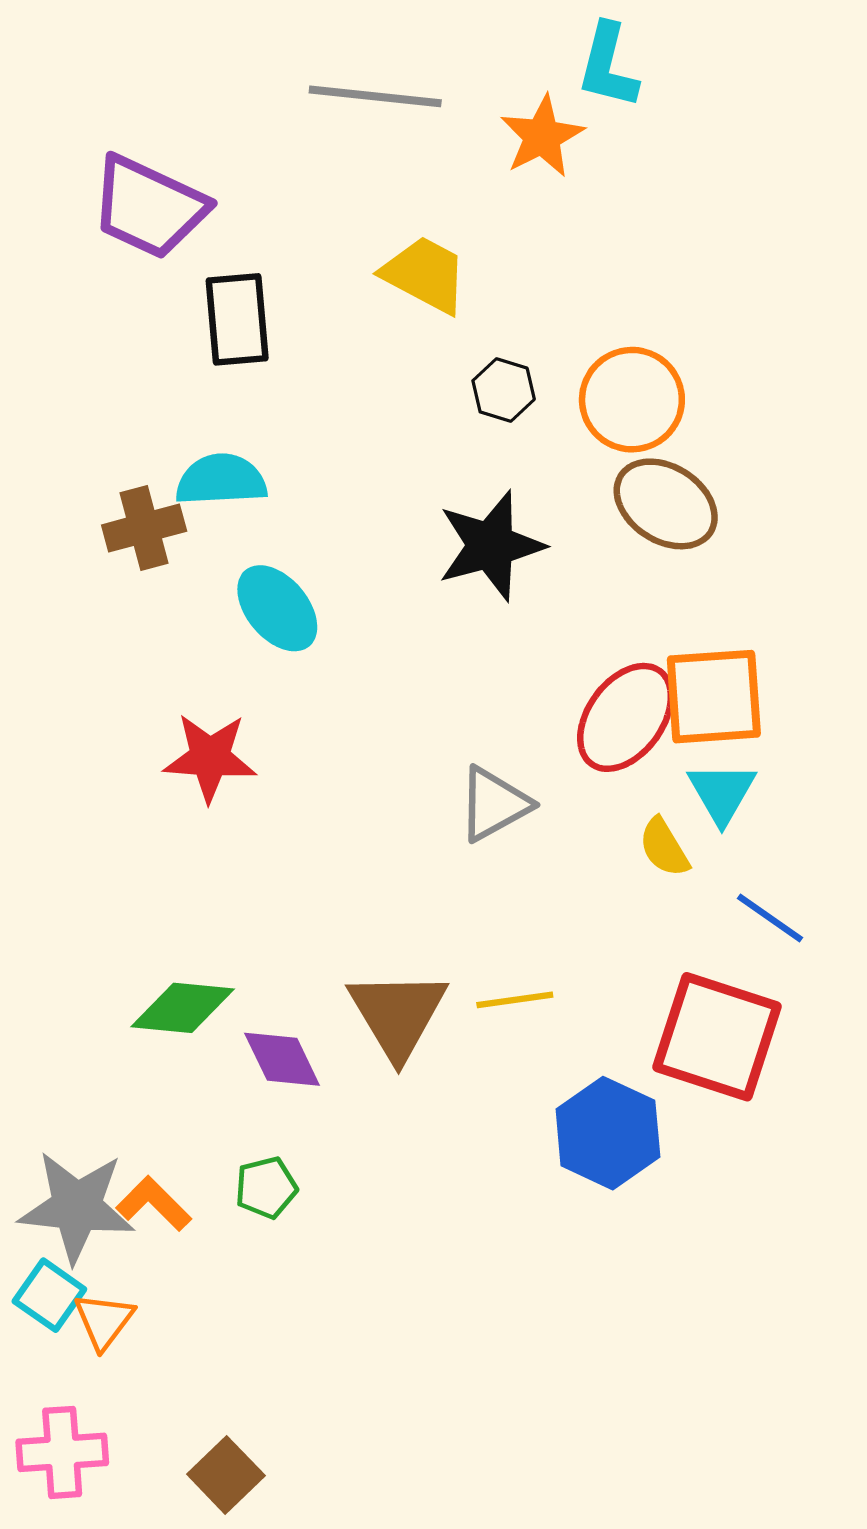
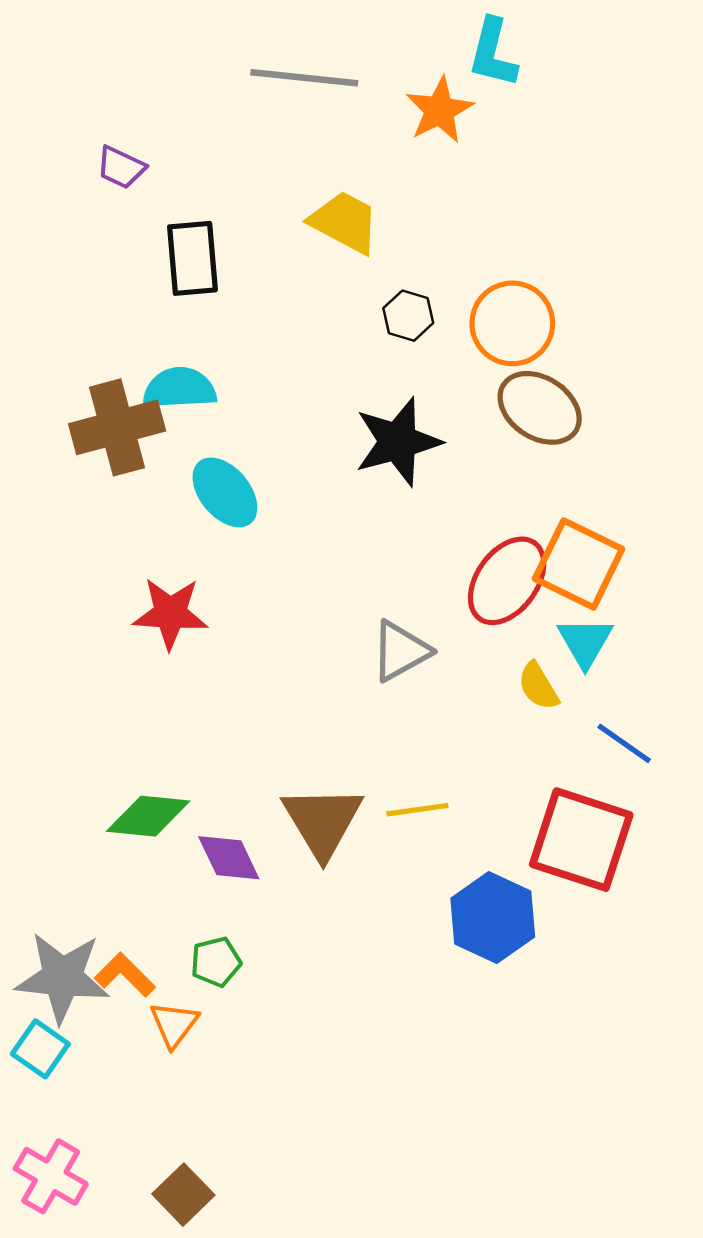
purple trapezoid: (149, 207) -> (121, 167), size x0.5
brown cross: (144, 528) -> (117, 427), size x1.4
orange square: (714, 697) -> (579, 564), turned 30
orange triangle: (104, 1321) -> (174, 1024), moved
pink cross: (62, 1452) -> (51, 1176), turned 34

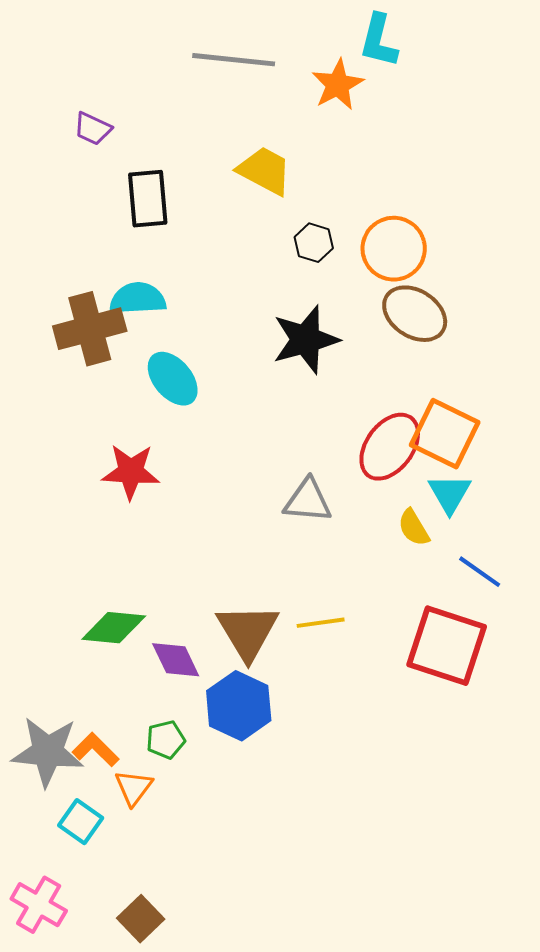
gray triangle: (400, 651) -> (308, 501), turned 34
blue hexagon: (493, 918) -> (239, 706), moved
cyan square: (40, 1049) -> (81, 822), moved

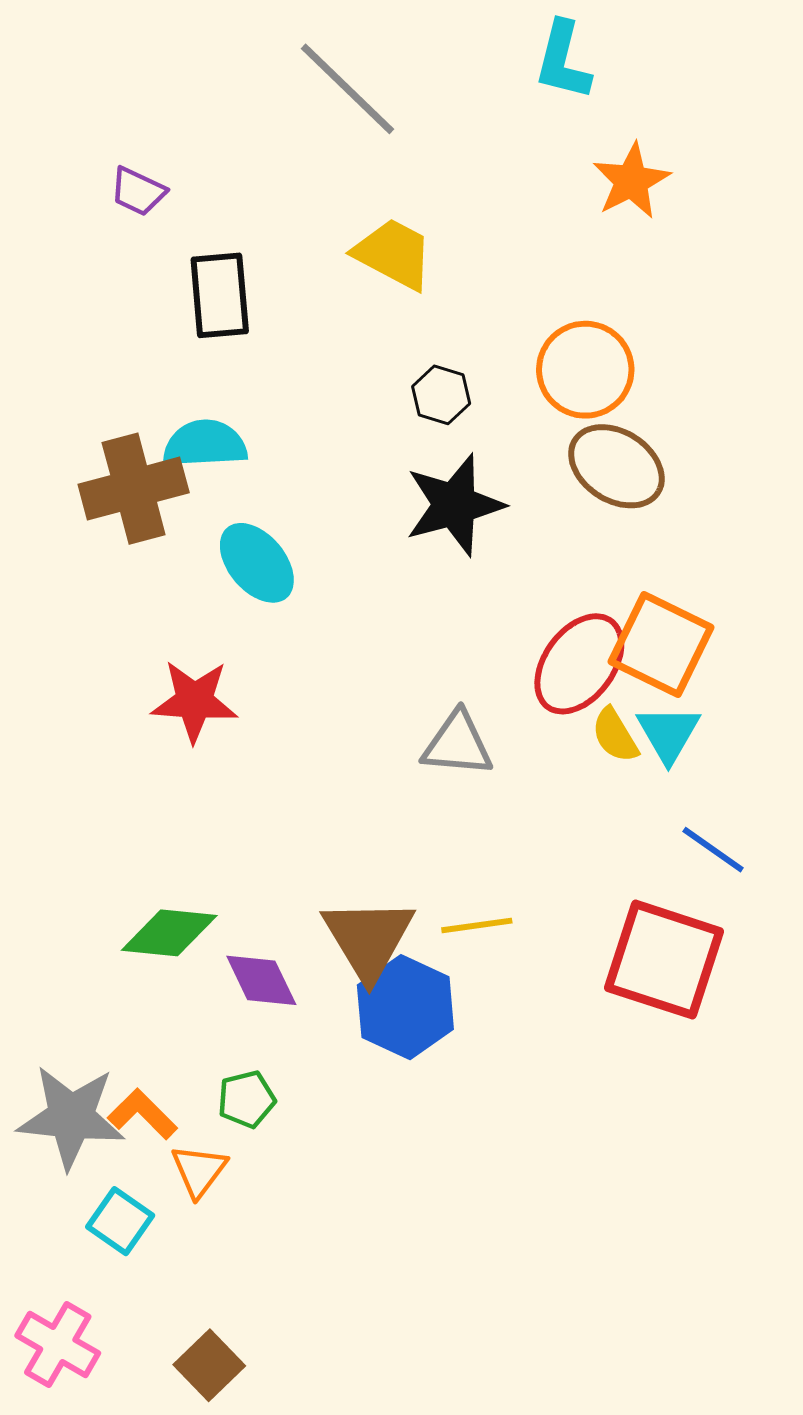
gray line: (234, 60) -> (348, 89), turned 38
orange star: (338, 85) -> (631, 181), moved
black hexagon: (314, 243) -> (441, 395), moved
yellow semicircle: (414, 528) -> (615, 735), moved
blue hexagon: (239, 706) -> (405, 1007), moved

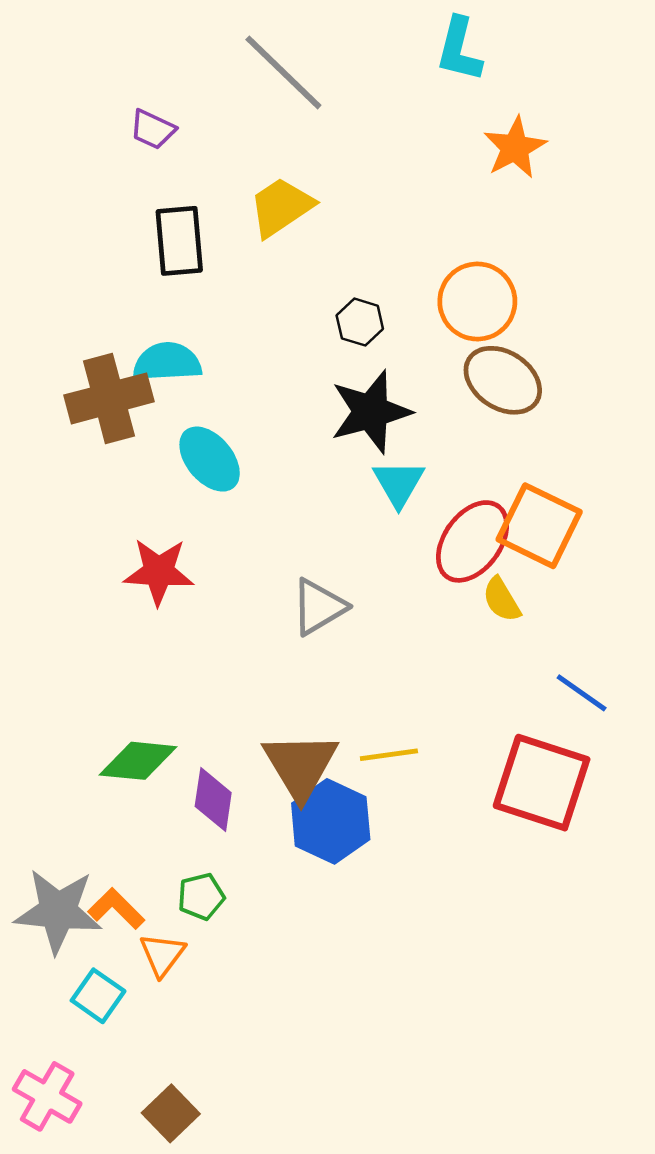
purple trapezoid: (138, 191) -> (153, 129), moved
yellow trapezoid: (394, 254) -> (281, 207), moved, turned -62
cyan triangle: (668, 734) -> (399, 483), moved
gray triangle: (457, 744) -> (319, 607), moved, turned -36
purple diamond: (261, 980) -> (213, 800), turned 34

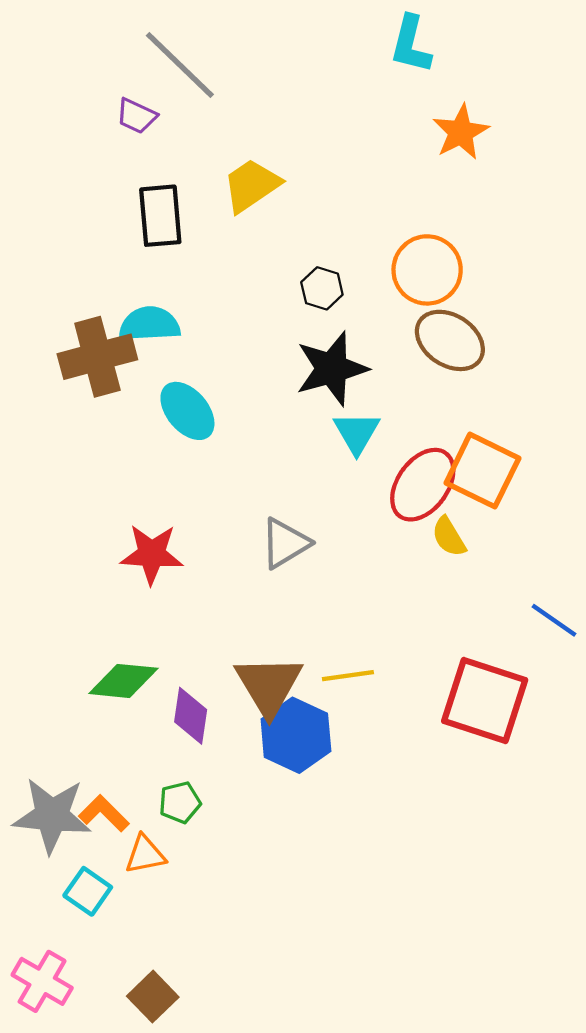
gray line: (283, 72) -> (180, 65), moved
red star: (159, 572) -> (152, 554), moved
blue line: (582, 693) -> (554, 620), moved
orange triangle: (162, 955) -> (145, 854), turned 42

